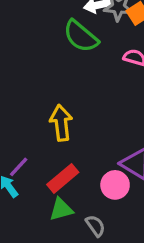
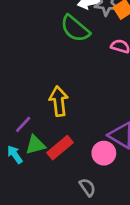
purple line: (19, 167) -> (23, 124), moved
green triangle: (61, 209) -> (35, 145), moved

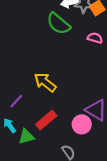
yellow arrow: (59, 101) -> (45, 82), turned -45
green triangle: (35, 145) -> (26, 137), moved

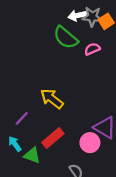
pink semicircle: (95, 38) -> (92, 49), moved, turned -40
green triangle: (26, 137) -> (32, 155), turned 35

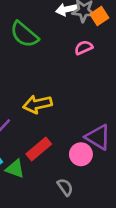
green semicircle: (66, 37) -> (24, 34), moved
yellow arrow: (52, 99) -> (37, 104), turned -50

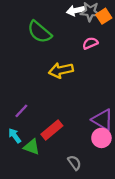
yellow arrow: (37, 104) -> (61, 70), moved
pink circle: (81, 154) -> (101, 138), moved

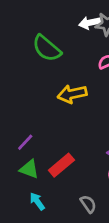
cyan arrow: (15, 136) -> (37, 201), moved
green triangle: (32, 147) -> (29, 169), moved

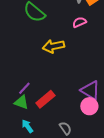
purple line: (25, 142) -> (24, 88), moved

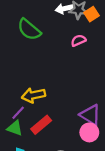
yellow arrow: (53, 46) -> (33, 95), moved

